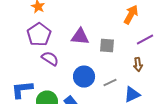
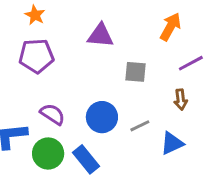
purple pentagon: (39, 35) -> (36, 56), turned 30
purple triangle: (80, 37) -> (101, 35), moved
purple semicircle: (50, 59) -> (52, 114), moved

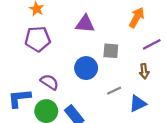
blue circle: (102, 117) -> (86, 68), moved

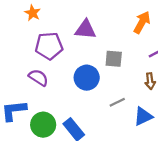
purple pentagon: (38, 39) -> (49, 46), moved
purple semicircle: (49, 82) -> (38, 78), moved

